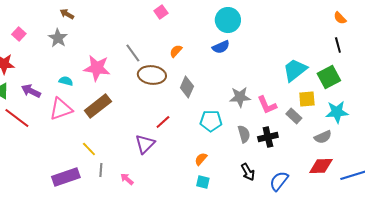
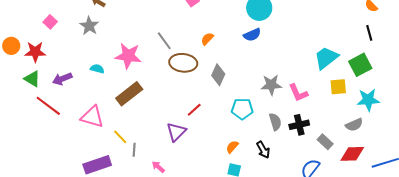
purple arrow: (31, 91) -> (62, 79), turned -48
pink triangle: (61, 109) -> (92, 117), moved, turned 35
gray rectangle: (294, 116) -> (325, 142), moved
gray line: (101, 170) -> (134, 150), moved
black arrow: (248, 172) -> (263, 150), moved

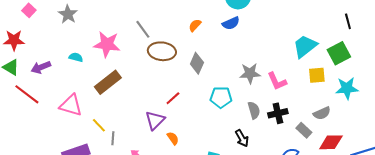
orange semicircle: (207, 39) -> (195, 25), moved
gray semicircle: (354, 125) -> (322, 113), moved
orange semicircle: (232, 147) -> (173, 138), moved, turned 104

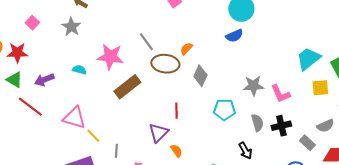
orange semicircle: (195, 25) -> (186, 49), moved
brown rectangle: (108, 82) -> (127, 87), moved
red line: (173, 98) -> (176, 111), turned -49
yellow line: (99, 125) -> (93, 136), moved

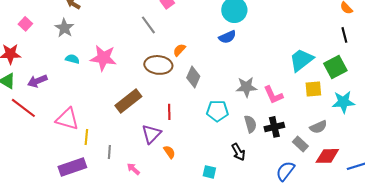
gray line: (146, 42) -> (148, 25), moved
cyan semicircle: (79, 70) -> (72, 59), moved
brown rectangle: (127, 87) -> (128, 101), moved
yellow line: (93, 136) -> (86, 137), turned 49

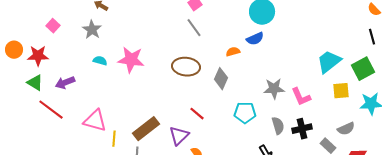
gray line: (148, 25) -> (194, 28), moved
orange semicircle: (179, 50) -> (233, 52), moved, turned 32
brown rectangle: (128, 101) -> (146, 129), moved
red line: (169, 112) -> (197, 114), turned -49

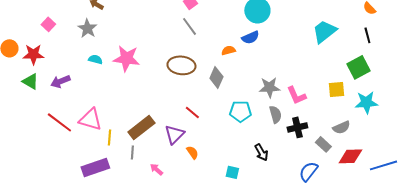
cyan trapezoid: (329, 62) -> (324, 31), moved
red line: (51, 110) -> (59, 122), moved
gray semicircle: (278, 126) -> (275, 114), moved

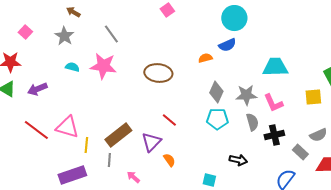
gray line: (189, 26) -> (111, 34), moved
cyan trapezoid: (324, 31) -> (275, 67), moved, turned 36
gray diamond: (216, 77) -> (216, 92), moved
black arrow: (261, 152) -> (238, 160), turned -48

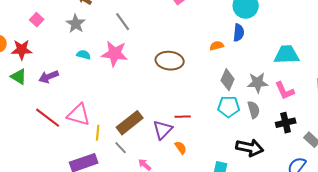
blue semicircle: (227, 45) -> (239, 33), turned -60
red line: (169, 120) -> (183, 117), moved, turned -42
gray semicircle: (252, 122) -> (254, 110), moved
gray line: (109, 160) -> (121, 148), turned -48
black arrow: (238, 160) -> (250, 148), size x1.5

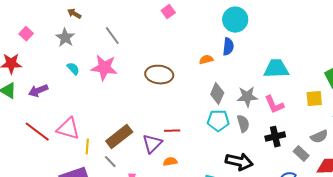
cyan semicircle: (84, 55) -> (73, 69), turned 32
orange semicircle: (181, 148) -> (170, 162), turned -64

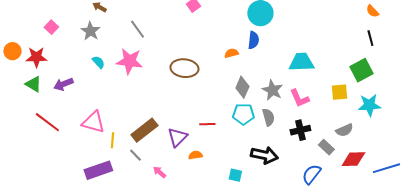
gray star: (247, 97) -> (272, 90), turned 30
red line: (172, 131) -> (207, 124), moved
red line: (37, 132) -> (47, 122), moved

